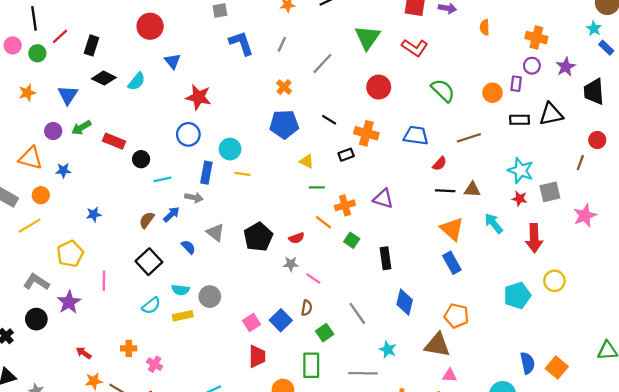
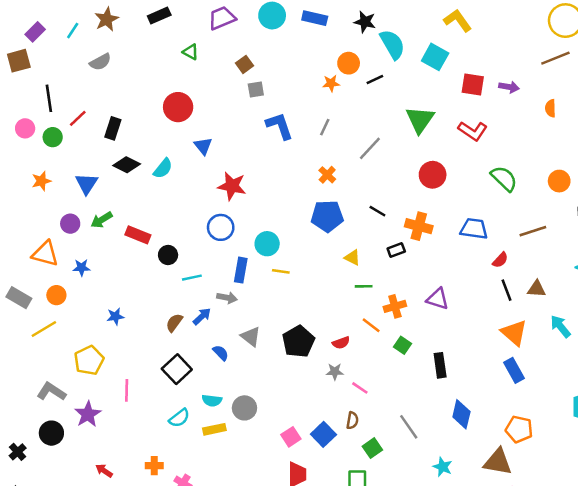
black line: (445, 191) -> (507, 290), turned 66

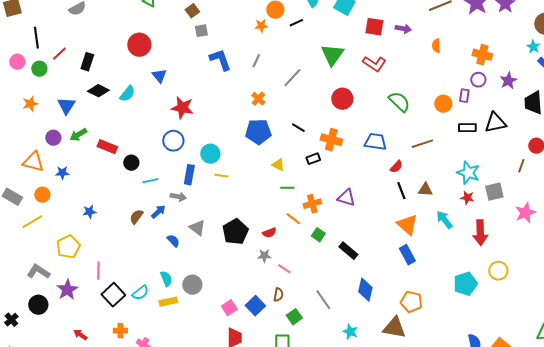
black rectangle: (440, 365) -> (348, 251), turned -42
black square: (177, 369) -> (113, 295), moved
cyan semicircle: (212, 400) -> (166, 279), turned -119

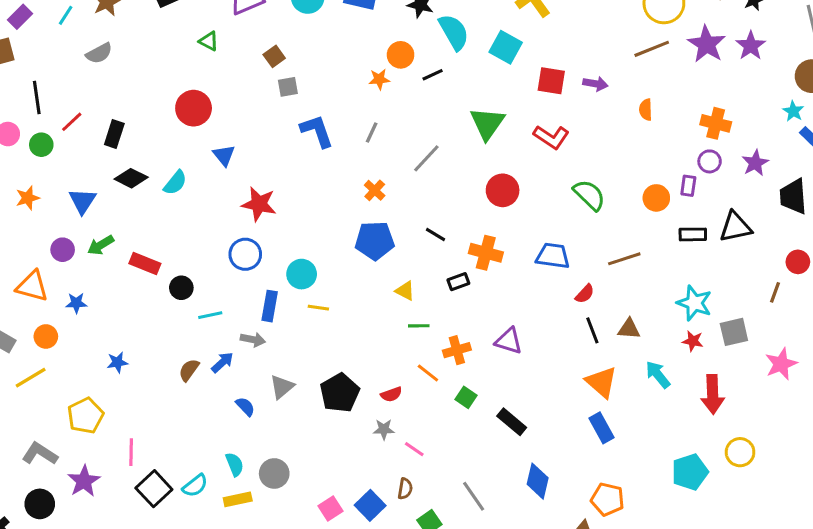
gray triangle: (197, 228) -> (282, 387), turned 42

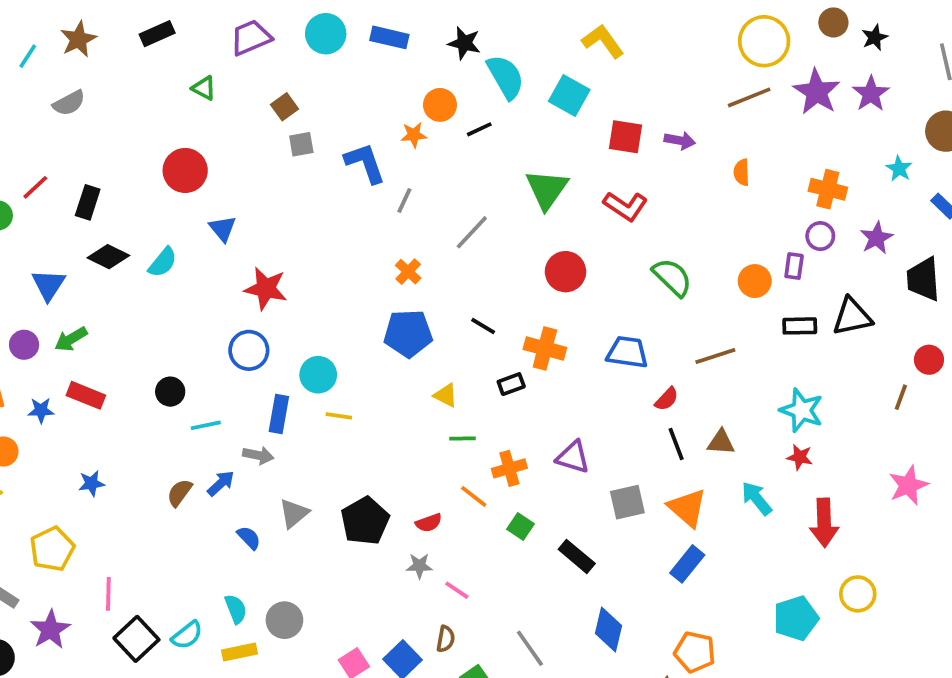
cyan star: (793, 111) -> (899, 169), moved
blue L-shape: (317, 131) -> (365, 163), moved
red rectangle: (145, 263) -> (86, 395), moved
gray square: (734, 332) -> (627, 502), moved
blue rectangle: (601, 428) -> (687, 564), turned 68

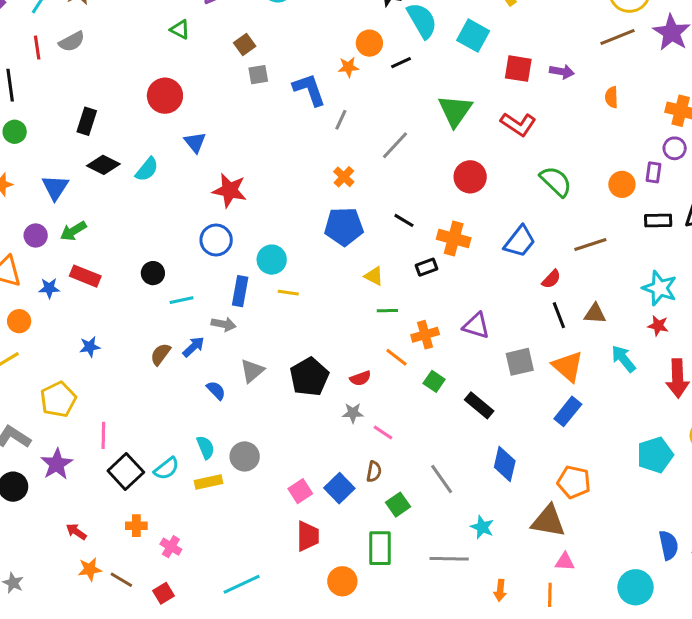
red line: (35, 187) -> (37, 48), moved, turned -55
blue trapezoid: (627, 352) -> (520, 242), turned 120

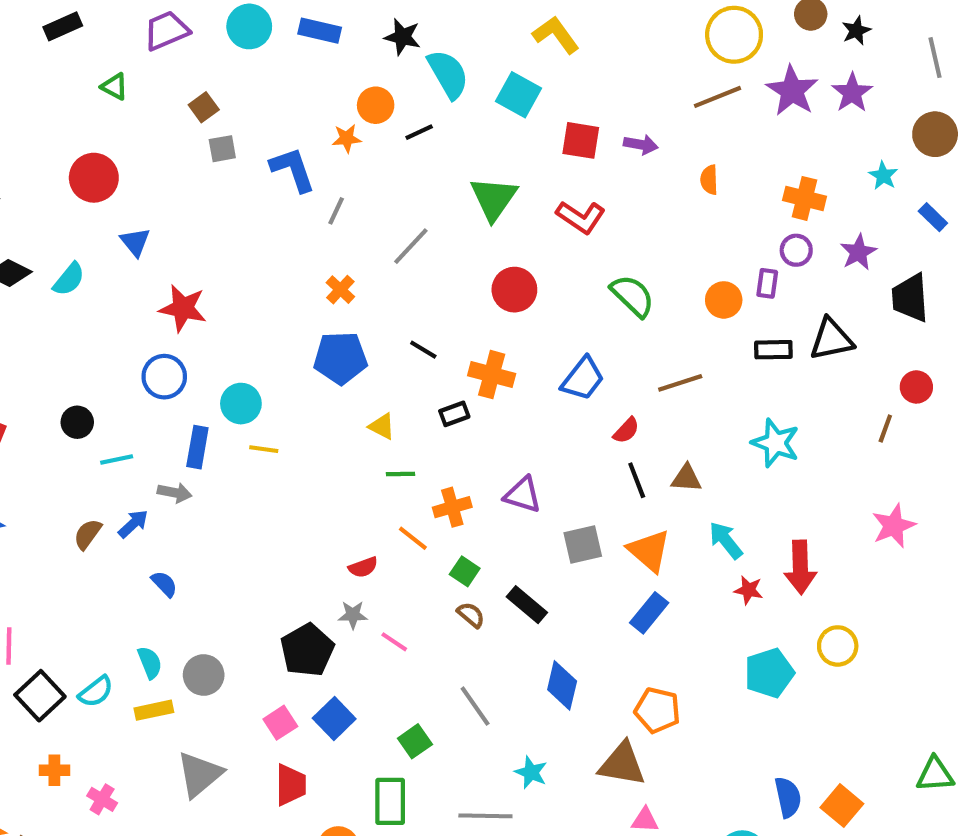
red star: (658, 326) -> (749, 590), moved
gray triangle: (252, 371) -> (199, 774), moved, size x1.4
black pentagon: (309, 377) -> (307, 650), moved
brown semicircle: (374, 472) -> (471, 615), moved, turned -60

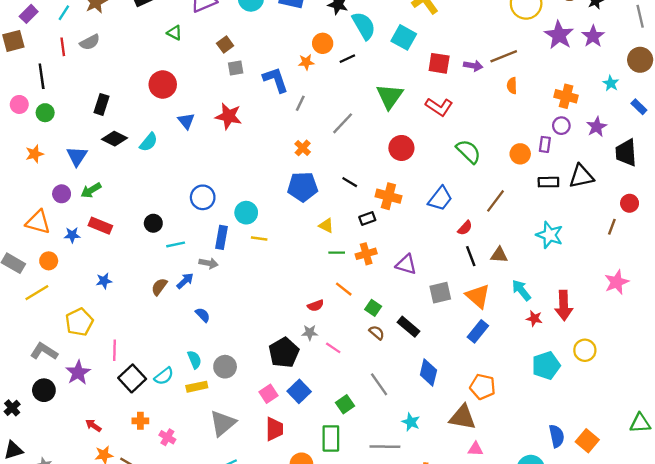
brown line: (717, 97) -> (504, 56), moved
red star: (183, 308) -> (229, 116), moved
brown line: (680, 383) -> (495, 201), turned -35
orange cross: (452, 507) -> (366, 254), moved

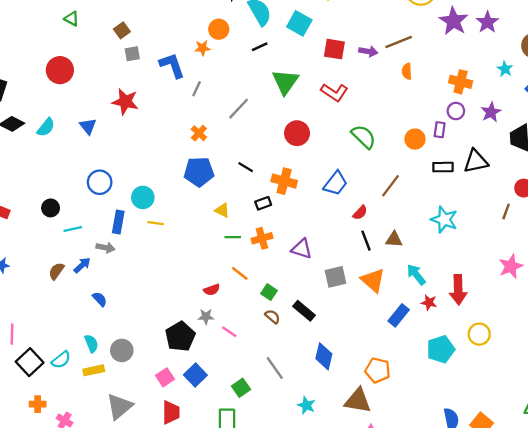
black line: (347, 59) -> (260, 47), moved
blue triangle: (186, 121) -> (88, 126), moved
blue rectangle: (478, 331) -> (399, 315), moved

